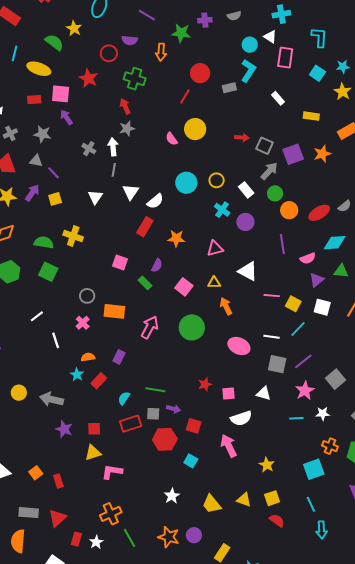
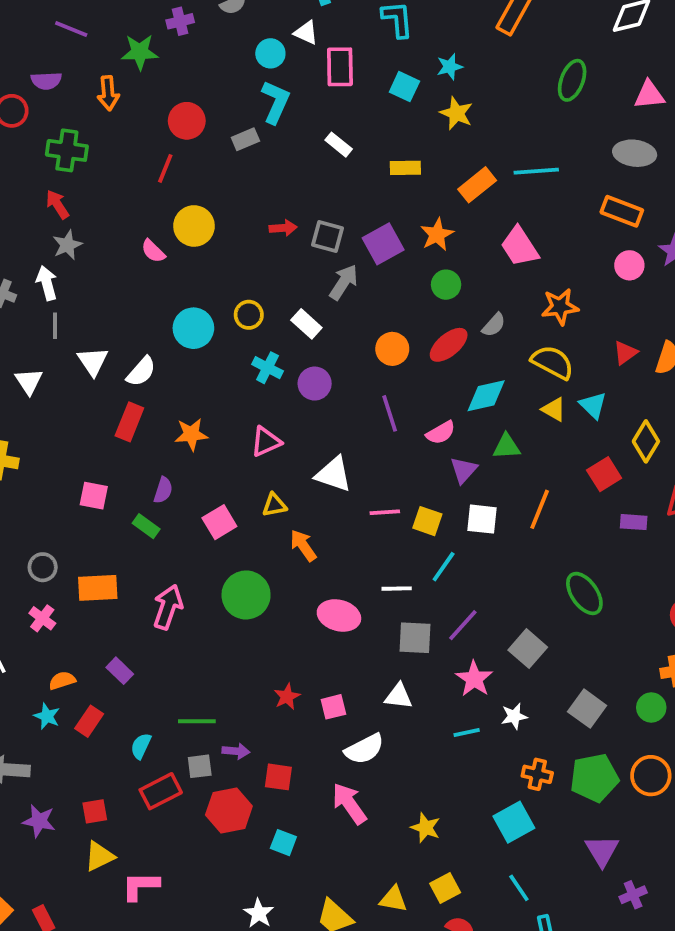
green circle: (275, 193) -> (446, 285), moved
pink square: (184, 287) -> (219, 522), turned 30
purple rectangle: (119, 357) -> (120, 671), turned -64

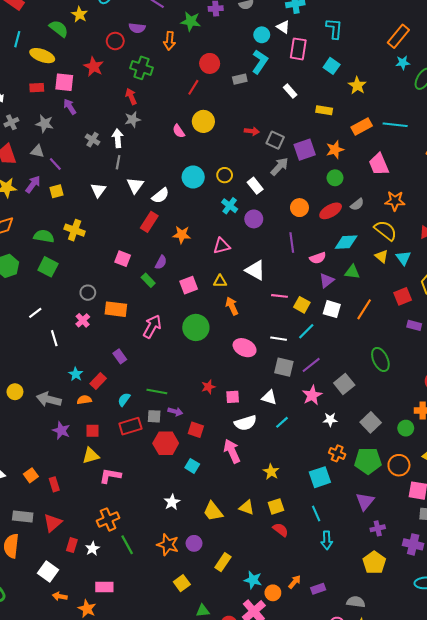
cyan star: (450, 67) -> (403, 63), moved
orange semicircle: (62, 681) -> (84, 400), moved
cyan line: (467, 733) -> (282, 422), moved, turned -40

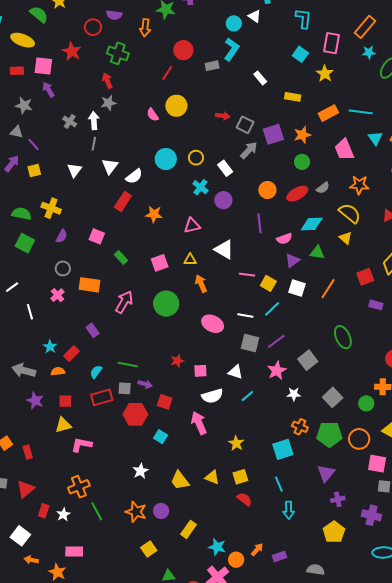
pink rectangle: (298, 49) -> (332, 43), moved
cyan triangle: (403, 258) -> (375, 138), moved
purple semicircle: (161, 262) -> (62, 236), moved

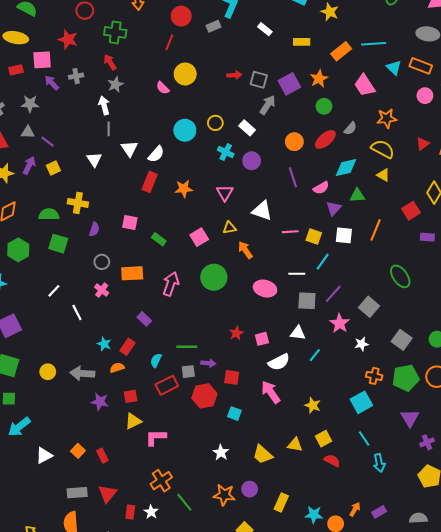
gray cross: (70, 122) -> (76, 76), moved, turned -32
pink triangle: (192, 226) -> (225, 193), turned -36

